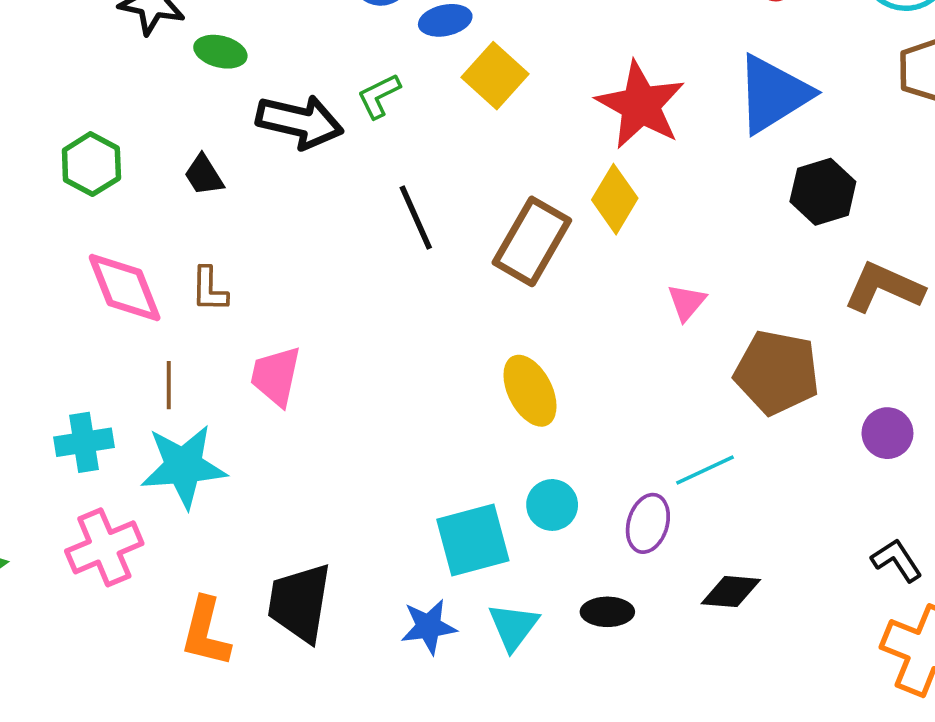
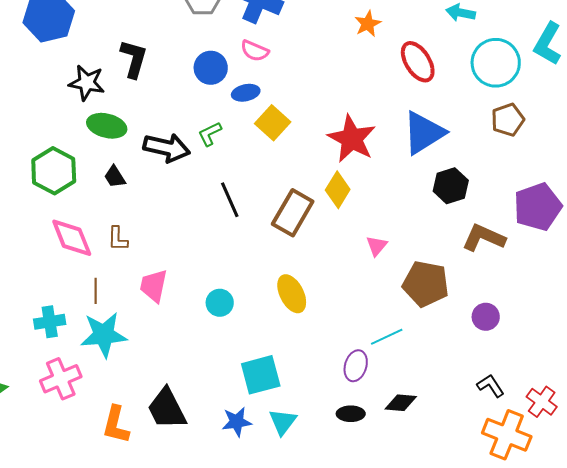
green ellipse: (220, 52) -> (107, 126), moved, size x1.4
green hexagon: (91, 164) -> (54, 171), size x1.4
cyan circle: (552, 505) -> (220, 303), moved
black trapezoid: (300, 603) -> (167, 409), turned -36
black ellipse: (607, 612) -> (351, 414), moved

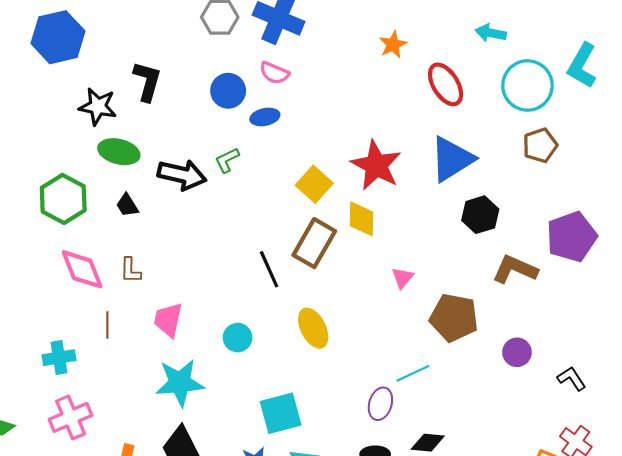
yellow square: (273, 123) -> (314, 184), moved
yellow diamond: (338, 190) -> (362, 219), turned -30
black line: (230, 200) -> (269, 269), moved
cyan star: (104, 335) -> (180, 383), moved
black L-shape: (491, 386) -> (572, 379), moved

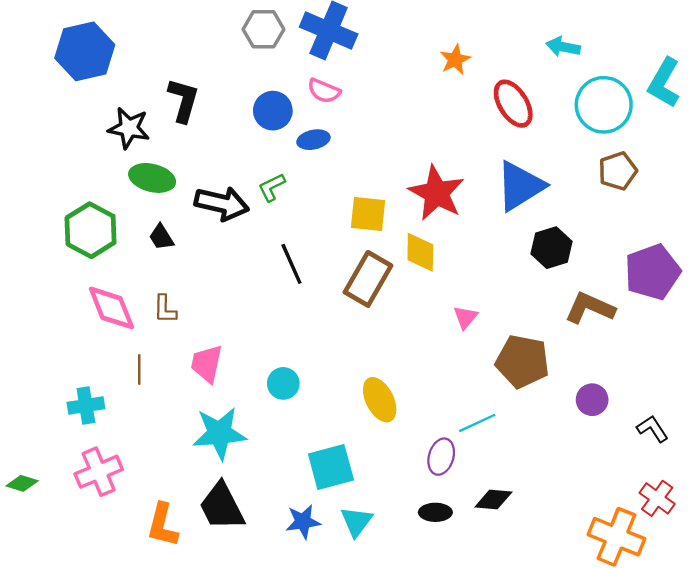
yellow square: (314, 184) -> (368, 214), turned -36
black line: (269, 269) -> (291, 264), moved
yellow ellipse: (313, 328) -> (380, 400), moved

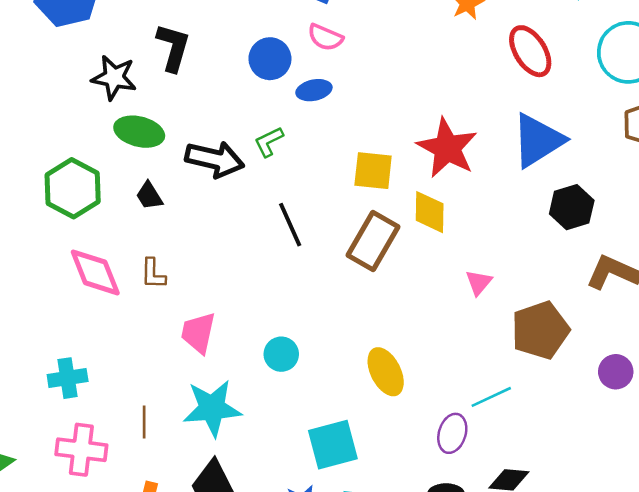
brown pentagon: (522, 361) -> (540, 330), turned -30
brown line: (139, 370) -> (144, 422), moved
pink cross: (99, 472) -> (81, 450), turned 30

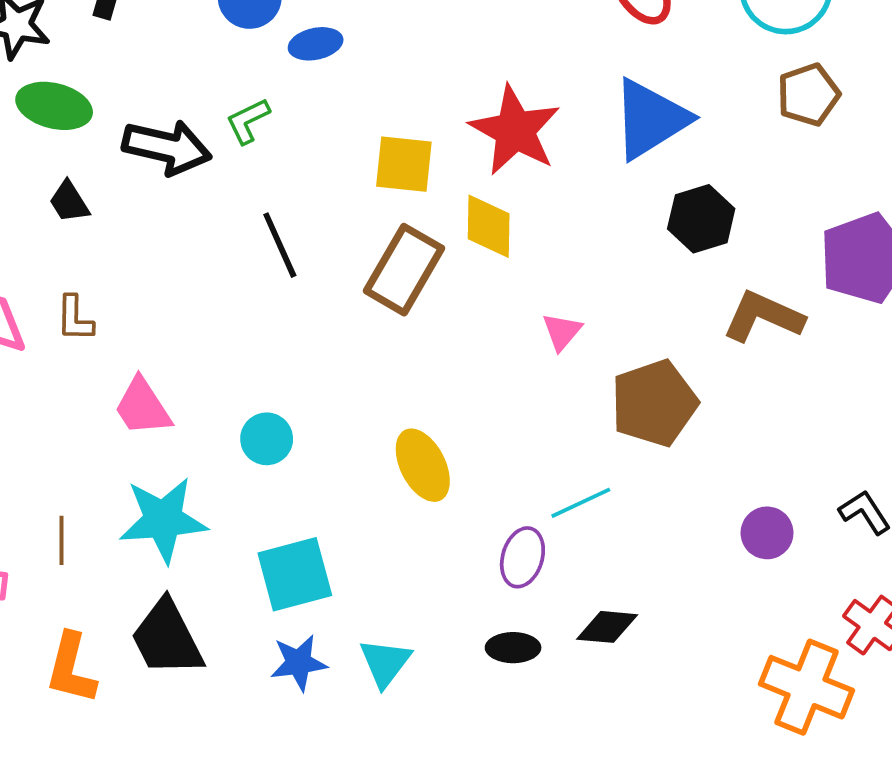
pink trapezoid: (198, 333) -> (142, 407), turned -45
purple circle: (616, 372) -> (767, 533), moved
cyan square: (333, 445) -> (295, 574), moved

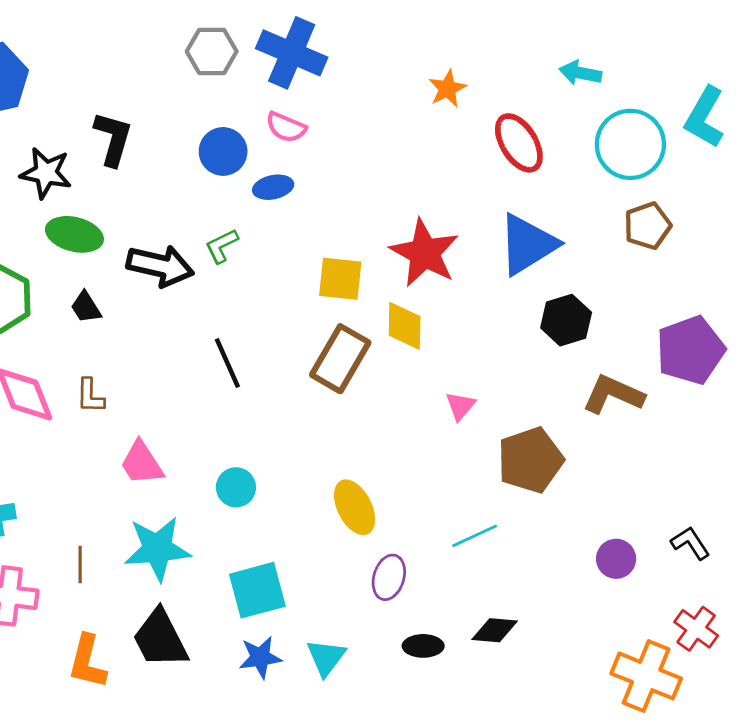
black line: (280, 245) -> (227, 363), moved
purple ellipse: (522, 557) -> (389, 577), moved

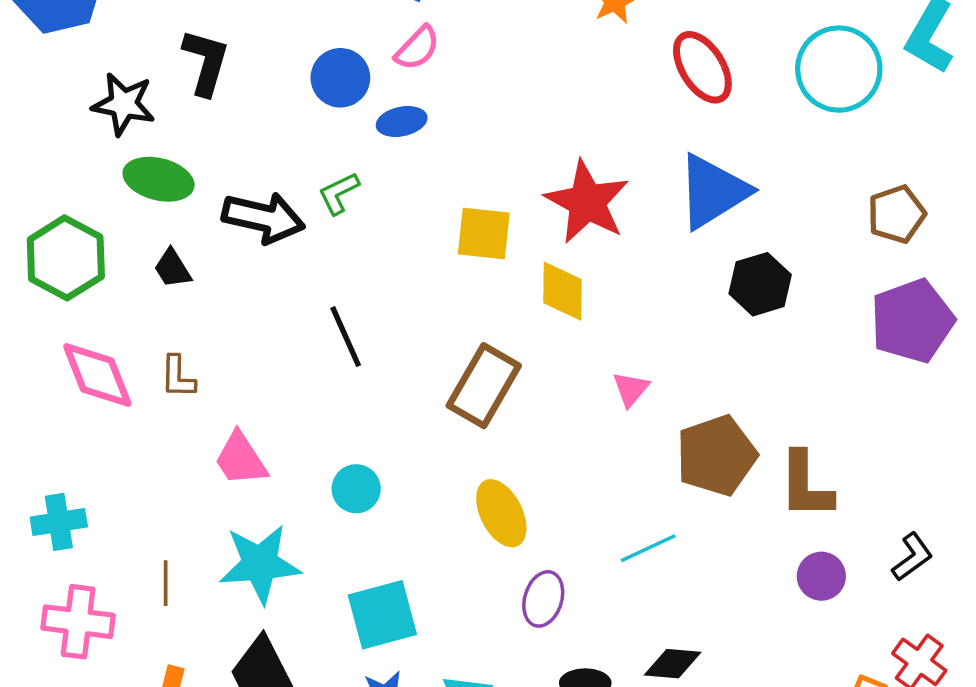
pink semicircle: (286, 127) -> (417, 48), turned -69
brown pentagon: (648, 226) -> (897, 214), moved
brown rectangle: (340, 359) -> (484, 386), moved
brown L-shape: (613, 394) -> (806, 485), moved, turned -114
black L-shape: (690, 543) -> (912, 557), turned 87

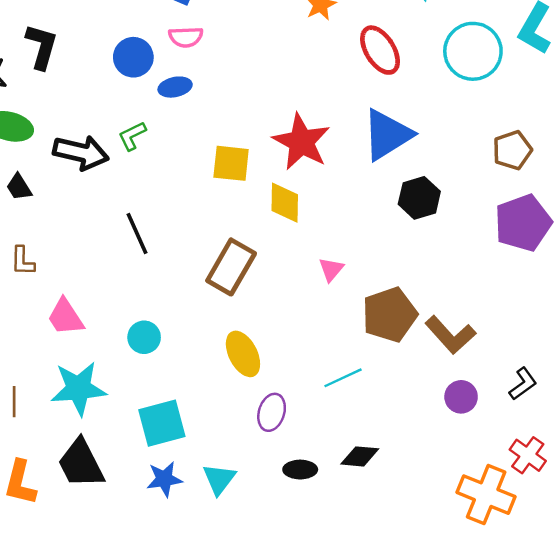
pink semicircle: (417, 48) -> (186, 37), turned 44
brown L-shape: (806, 485) -> (450, 335), turned -42

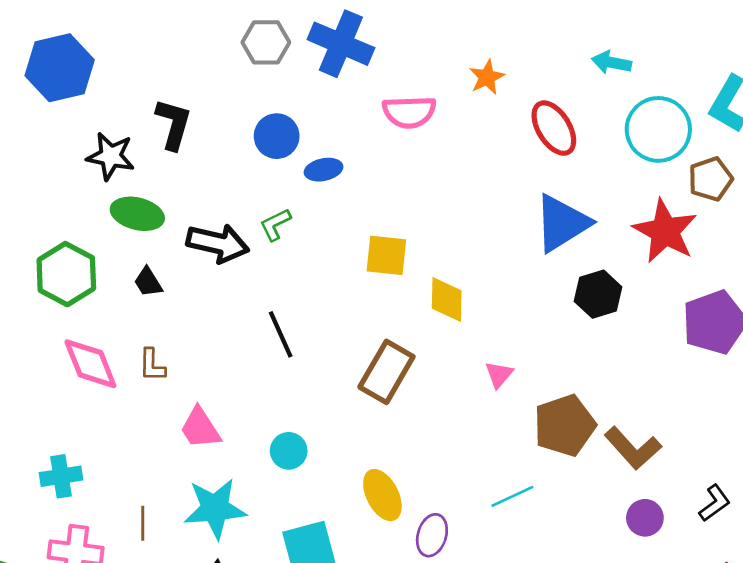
pink semicircle: (186, 37) -> (409, 112), moved, size x1.4
red star: (301, 142) -> (665, 231), moved
brown pentagon: (512, 150) -> (711, 179), moved
yellow ellipse: (243, 354) -> (382, 495), moved

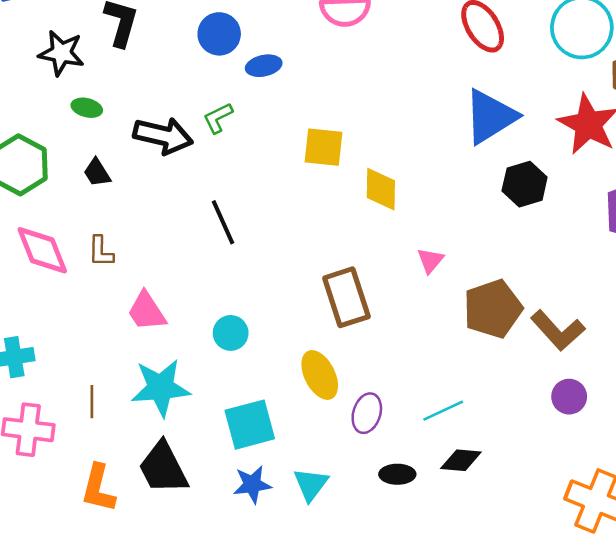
green ellipse: (137, 214) -> (87, 108), size x0.6
brown rectangle: (386, 372) -> (346, 297), moved, turned -48
cyan line: (512, 496) -> (443, 411), moved

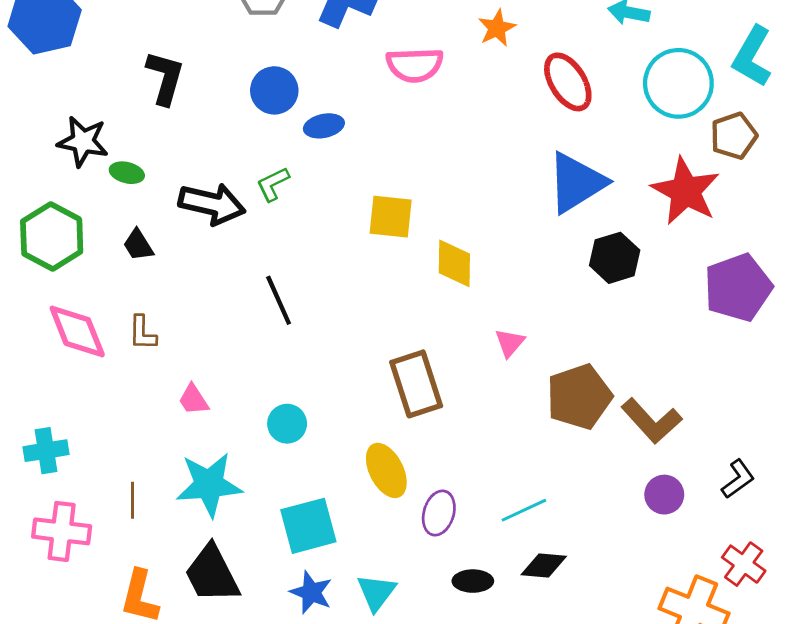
black star: (61, 53) -> (83, 141), moved
pink trapezoid: (147, 311) -> (193, 400), size x0.7
blue star: (252, 484) -> (311, 592), turned 30

